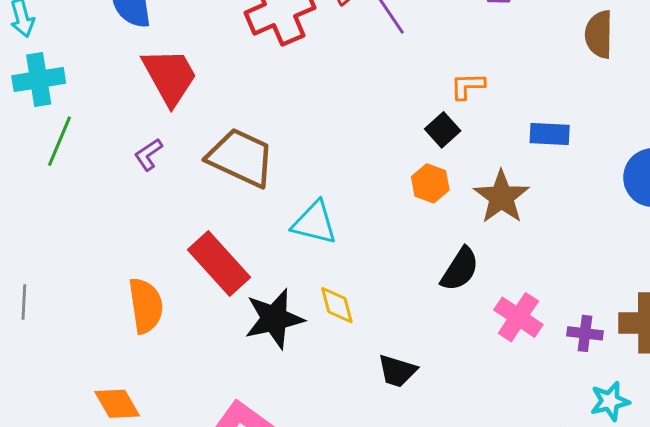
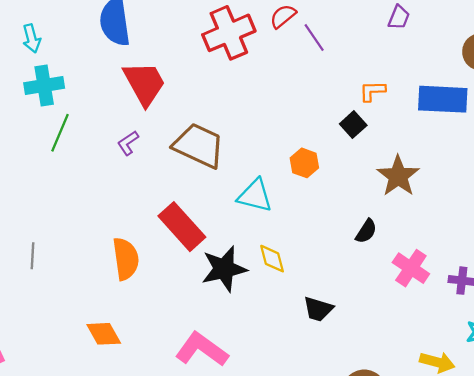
blue rectangle: (550, 134) -> (443, 99), moved, size x1.6
orange hexagon: (430, 183) -> (304, 163), moved
black semicircle: (460, 269) -> (366, 231), size x0.7

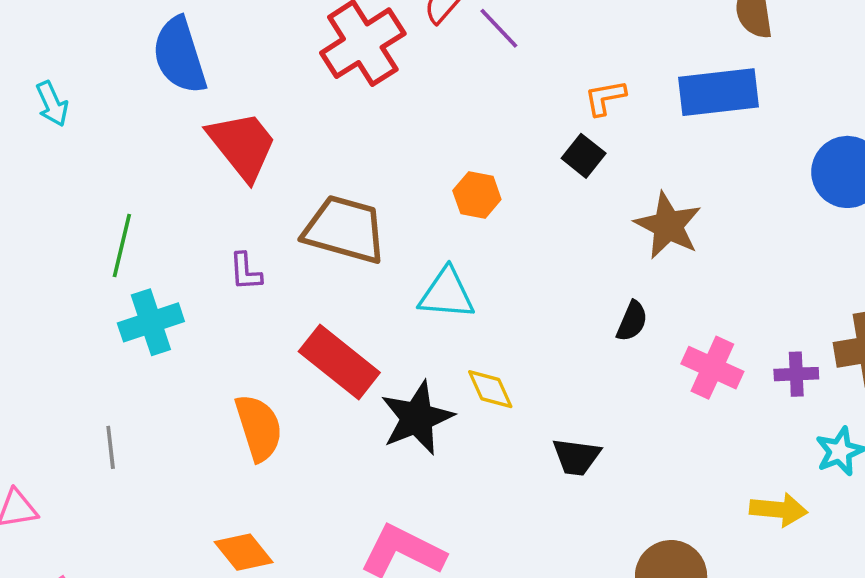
cyan cross: (44, 85) -> (151, 322), moved
purple L-shape: (128, 143) -> (246, 272), moved, turned -50
orange hexagon: (304, 163) -> (477, 195), moved

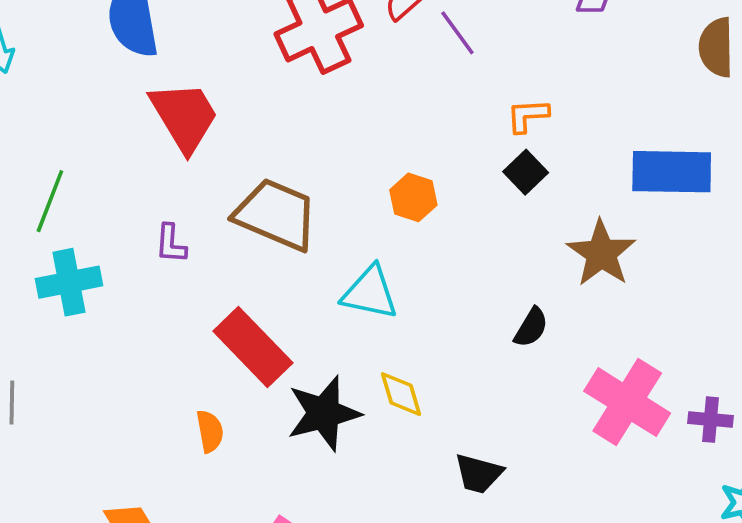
blue rectangle: (718, 92) -> (672, 172), moved
orange L-shape: (605, 98) -> (528, 116), moved
black semicircle: (632, 321) -> (531, 327), moved
pink cross: (712, 368) -> (627, 402), size x1.4
orange semicircle: (259, 428) -> (210, 431), moved, size x0.6

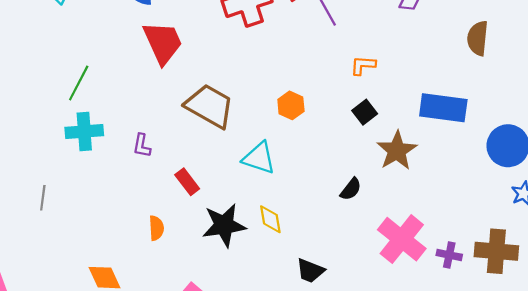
black square: (526, 172) -> (365, 112), moved
purple L-shape: (171, 244) -> (142, 146), moved
red rectangle: (253, 347) -> (187, 182), size x0.6

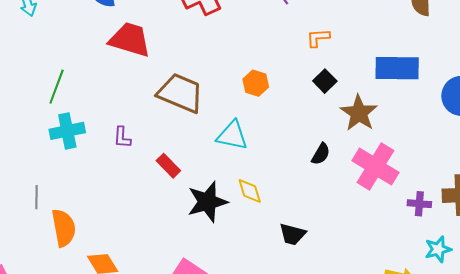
red trapezoid: (163, 43) -> (130, 40), turned -42
orange semicircle: (156, 228) -> (64, 228), moved, size x1.6
pink cross: (402, 239) -> (375, 167), moved

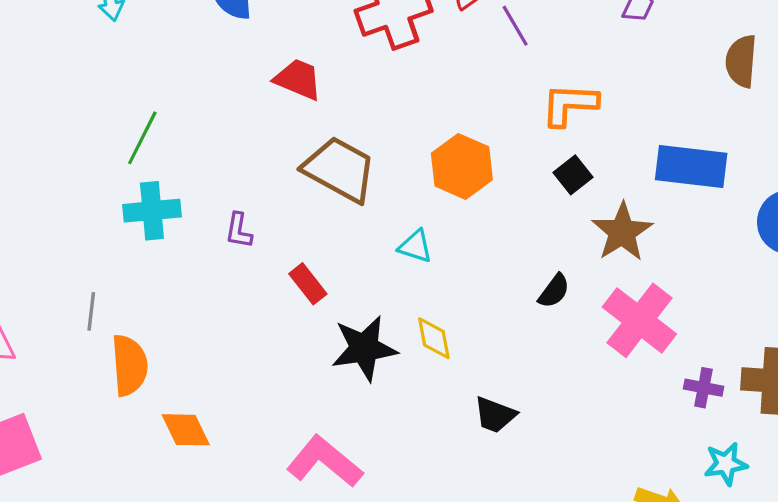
orange L-shape: (318, 38) -> (569, 105), size x1.5
red trapezoid: (130, 40) -> (298, 79), moved, size x0.7
orange hexagon: (256, 83) -> (462, 166), size x1.5
cyan triangle: (232, 135) -> (415, 246), size x0.7

